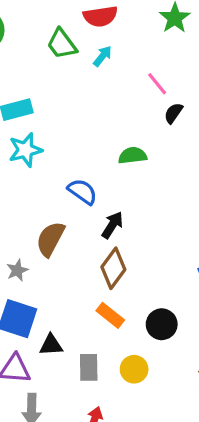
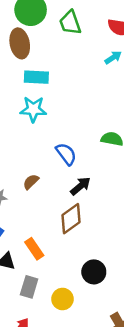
green trapezoid: (62, 44) -> (70, 23), moved
brown semicircle: (50, 239) -> (31, 182), size x0.6
orange rectangle: (110, 315) -> (34, 249), moved

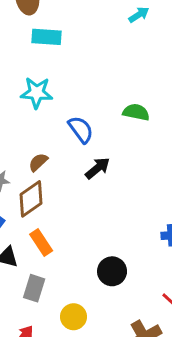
cyan star: (33, 109) -> (37, 93), moved
brown diamond: (71, 219) -> (31, 199), moved
yellow circle: (62, 299) -> (74, 317), moved

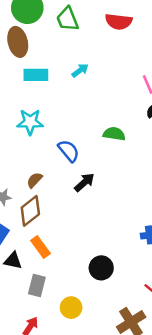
cyan arrow: (139, 15) -> (80, 70), moved

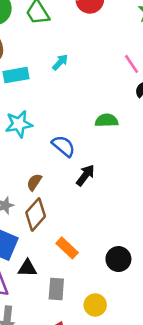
orange rectangle: (41, 247) -> (67, 248), moved

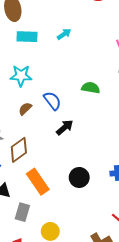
brown semicircle: (34, 182) -> (25, 109), moved
orange rectangle: (67, 248) -> (38, 182), size x1.4
black circle: (118, 259) -> (79, 177), moved

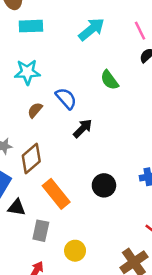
cyan arrow: (64, 34) -> (91, 29), moved, size x1.6
green semicircle: (91, 88) -> (109, 80), turned -132

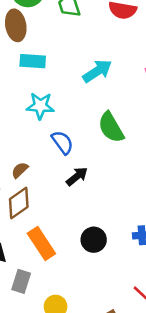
cyan star: (27, 72) -> (40, 106), moved
green semicircle: (109, 80) -> (111, 127), size x1.4
brown semicircle: (35, 110) -> (20, 170), moved

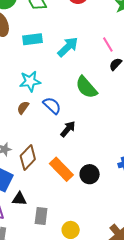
cyan rectangle: (33, 61) -> (33, 39), moved
brown semicircle: (20, 170) -> (23, 108), moved
orange rectangle: (41, 244) -> (61, 169), moved

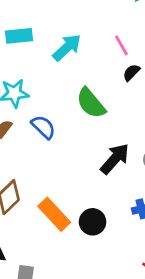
black arrow: (68, 129) -> (115, 159), moved, size x1.4

